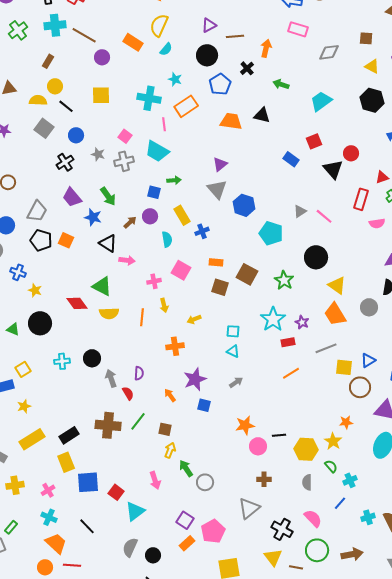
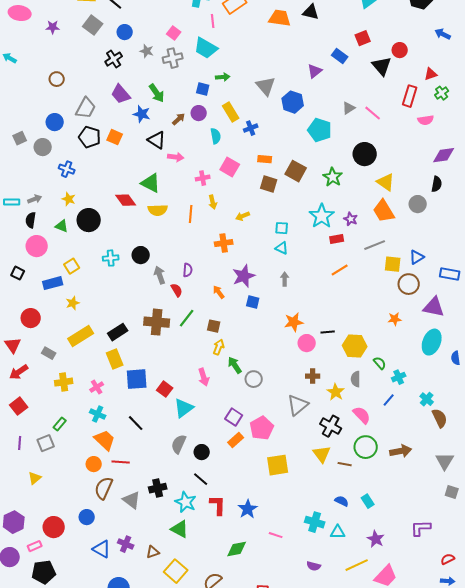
purple triangle: (220, 164) -> (315, 71), moved
yellow star: (35, 290) -> (69, 199), moved
gray arrow: (236, 382) -> (285, 279), turned -56
yellow star: (333, 441) -> (336, 392), moved
cyan cross: (368, 517) -> (427, 399), moved, turned -32

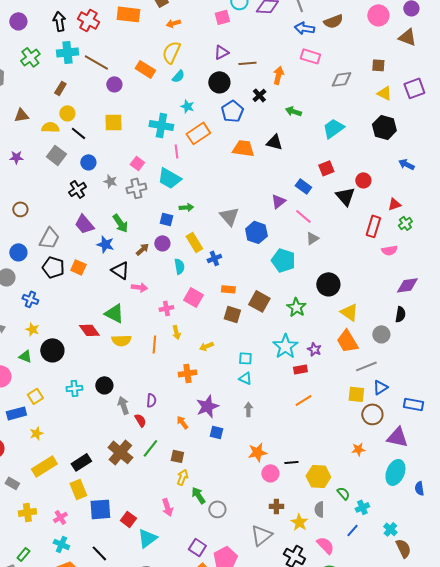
pink line: (373, 113) -> (303, 216), moved
gray line: (375, 245) -> (366, 366), moved
brown cross: (157, 322) -> (120, 452), turned 35

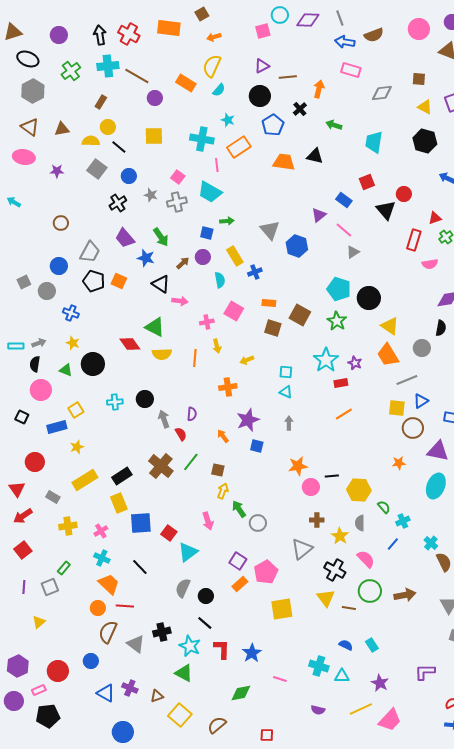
cyan trapezoid: (333, 128) -> (374, 142), turned -45
cyan pentagon: (283, 260) -> (339, 289), moved

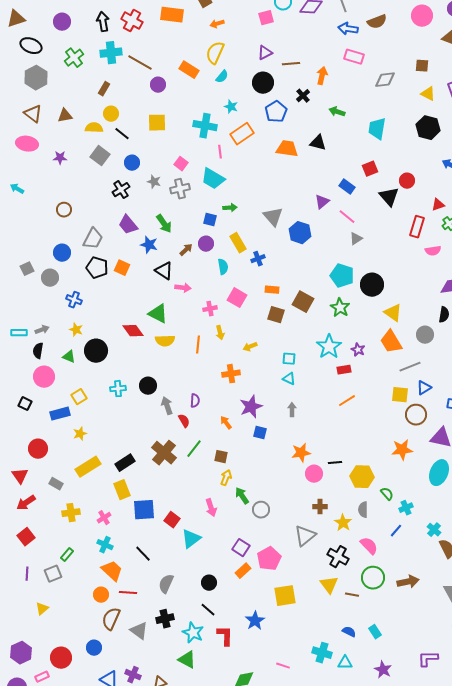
orange star: (399, 463) -> (402, 450), size x1.5
gray semicircle: (183, 588) -> (166, 584), moved
blue star: (252, 653) -> (255, 621), moved

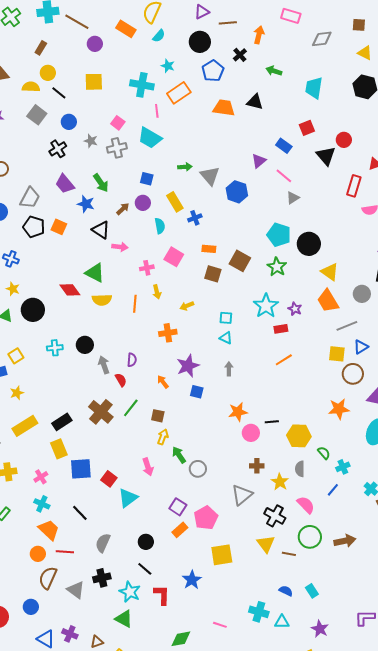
green arrow: (230, 208) -> (185, 167), moved

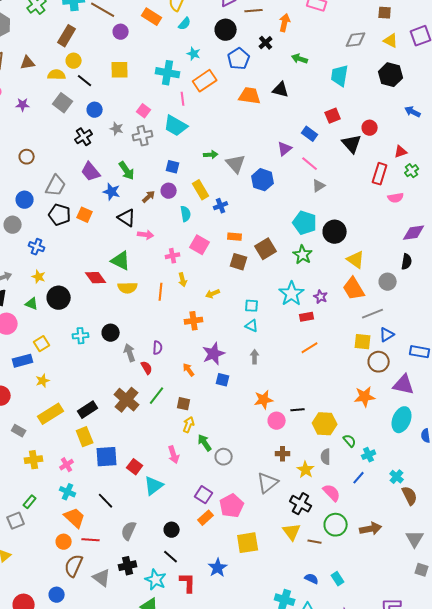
gray diamond: (322, 39) -> (356, 40), moved
brown rectangle: (41, 48) -> (67, 36), size x1.5
brown square: (240, 261) -> (266, 249), turned 30

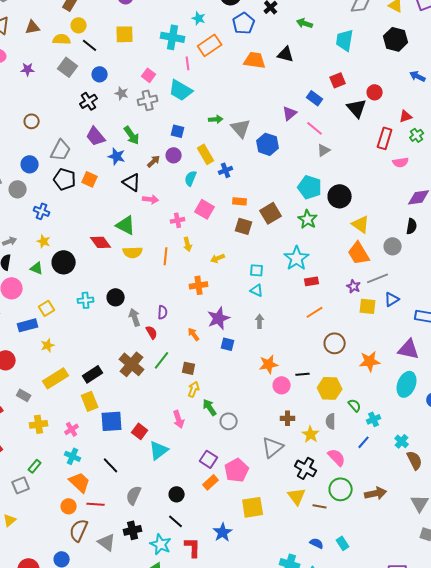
cyan semicircle: (186, 214) -> (191, 178), turned -147
purple star: (321, 297) -> (354, 286), moved
brown circle: (379, 362) -> (335, 343), moved

